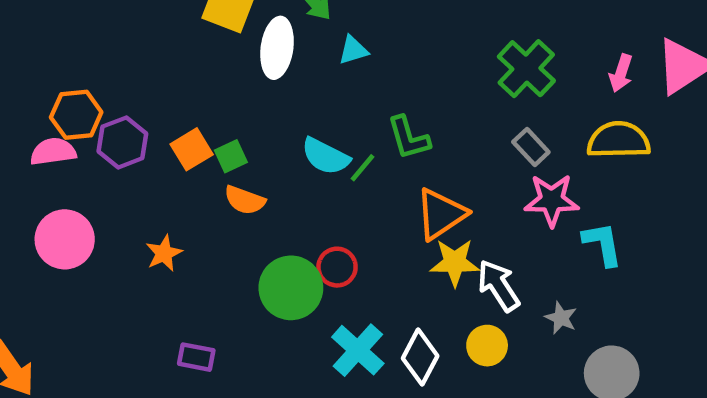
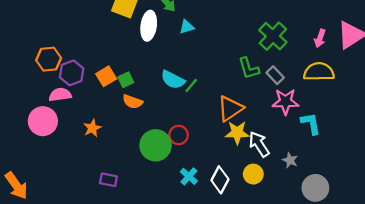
green L-shape: (409, 138) -> (249, 68), moved
pink semicircle: (53, 152) -> (60, 95), moved
cyan cross: (358, 350) -> (189, 176), size x0.7

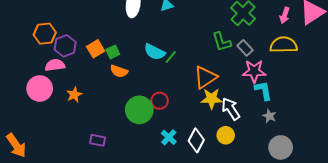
cyan L-shape: (311, 123) -> (263, 91), moved
orange star: (92, 128) -> (74, 95), moved
gray star: (290, 160) -> (269, 116), moved

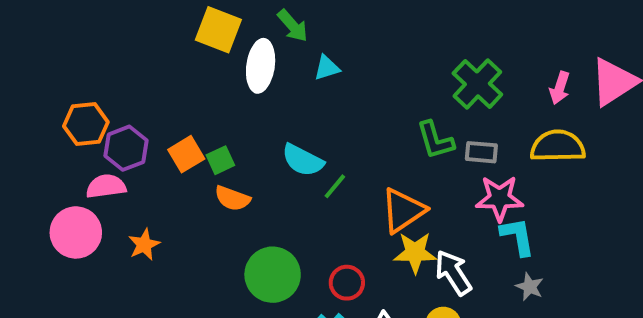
gray rectangle: (245, 48) -> (481, 152), turned -42
green line: (171, 57) -> (335, 186), moved
red circle: (160, 101) -> (347, 283), moved

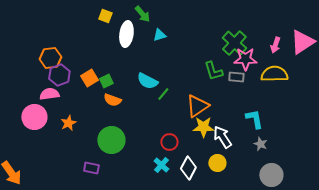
yellow square: (218, 30) -> (105, 16), size x0.6
orange hexagon: (86, 124) -> (50, 58), moved
pink star: (499, 198) -> (245, 59), moved
green circle: (273, 275) -> (111, 140), moved

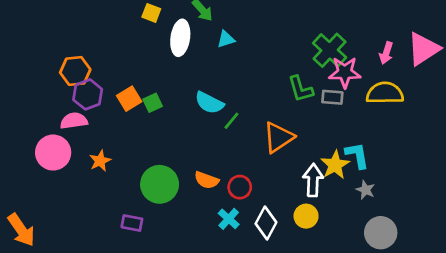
orange semicircle: (112, 100) -> (207, 180), moved
yellow star: (203, 127) -> (335, 165), moved, turned -30
white arrow: (222, 137) -> (313, 180), turned 35

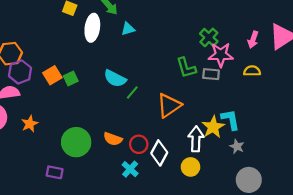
green cross: (330, 50) -> (209, 37), size x0.7
yellow semicircle: (385, 93) -> (252, 71), size x0.6
white diamond: (266, 223) -> (159, 153), moved

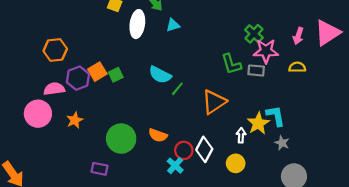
purple hexagon: (20, 72) -> (78, 78), moved
white arrow: (196, 139) -> (241, 135), size x0.6
red circle: (139, 144) -> (184, 150), moved

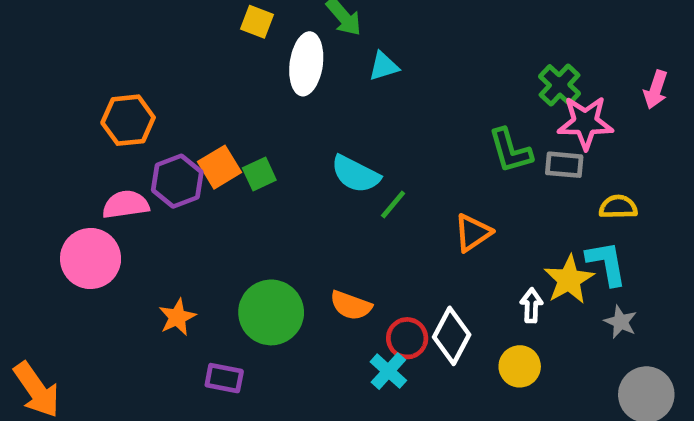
yellow semicircle: (297, 67) -> (618, 207), moved
orange triangle: (214, 102) -> (473, 233), size x0.7
orange star: (75, 120) -> (177, 317), moved

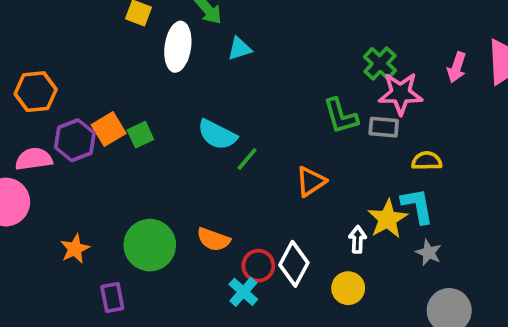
purple rectangle: (224, 378) -> (112, 297), turned 68

